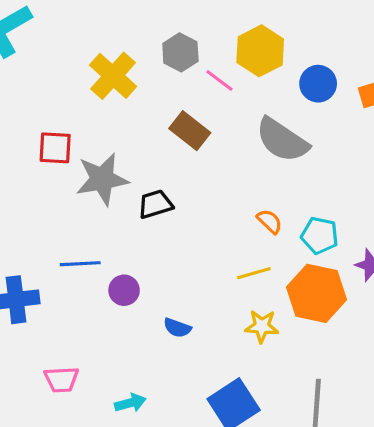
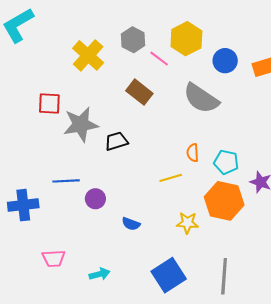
orange semicircle: (270, 221) -> (193, 153), turned -138
yellow line: (254, 273) -> (171, 178), moved

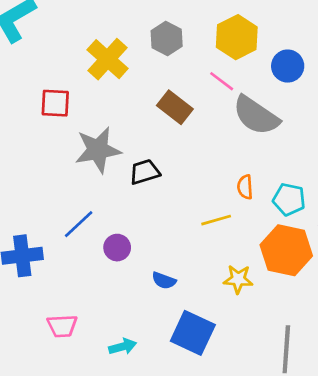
pink line: (159, 59) -> (222, 81), moved
red square: (49, 104) -> (55, 103), moved
blue line: (66, 181) -> (79, 224), turned -40
blue square: (169, 275) -> (193, 333), moved, turned -32

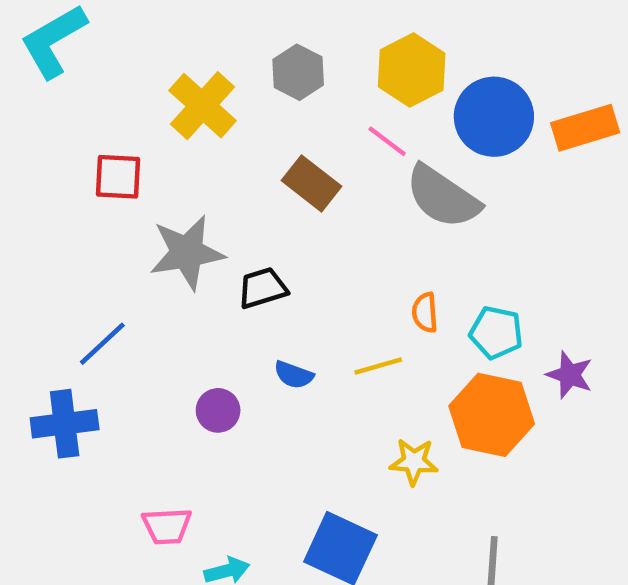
blue circle: (288, 66) -> (494, 117), size x1.5
blue line: (79, 224) -> (102, 344), moved
blue semicircle: (164, 281) -> (294, 375), moved
pink trapezoid: (62, 326) -> (167, 526), moved

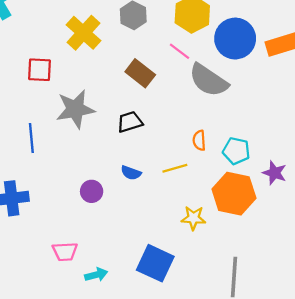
black trapezoid: (263, 288) -> (130, 122), moved
blue line: (102, 344) -> (31, 138), moved, turned -52

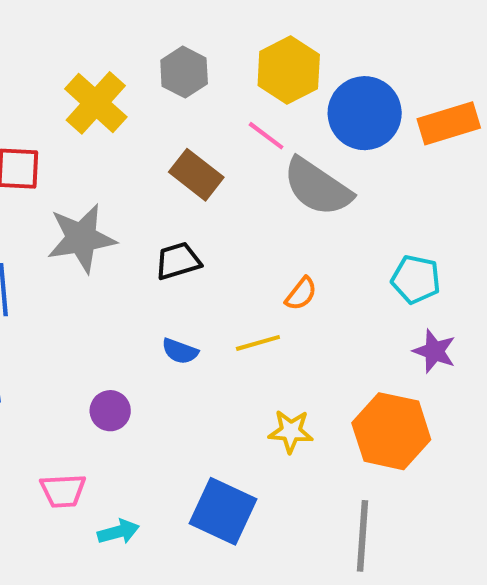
orange semicircle: (199, 140) -> (301, 294), turned -138
cyan pentagon: (236, 151) -> (416, 279), moved
purple circle: (92, 191) -> (110, 411), moved
orange hexagon: (234, 194) -> (391, 431), moved

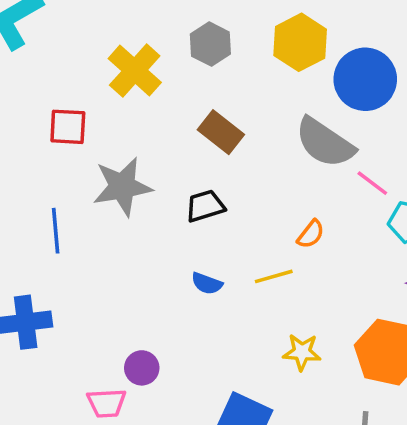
pink line: (266, 136) -> (372, 183), moved
purple circle: (110, 411) -> (142, 368), moved

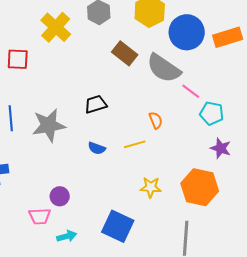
brown rectangle: (221, 132) -> (125, 53), moved
gray star: (122, 187) -> (49, 125), moved
orange semicircle: (311, 234) -> (156, 120), turned -60

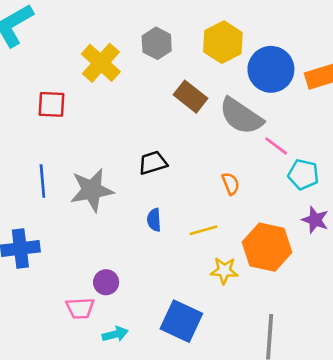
yellow line: (135, 144) -> (203, 230), moved
blue semicircle: (97, 148) -> (154, 220), turned 66
orange hexagon: (200, 187) -> (267, 247), moved

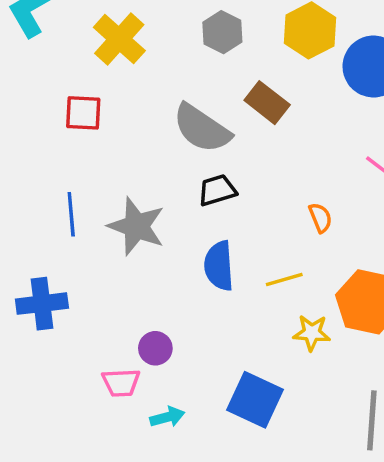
yellow cross: (101, 63) -> (119, 39), moved
gray semicircle: (241, 116) -> (202, 128), moved
gray star: (92, 190) -> (136, 226), turned 30
blue semicircle: (154, 220) -> (219, 266), size x1.6

